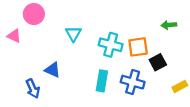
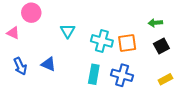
black square: (158, 62) -> (161, 46), moved
blue arrow: (33, 89) -> (20, 66), moved

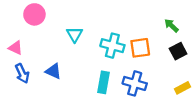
green arrow: (155, 23) -> (171, 26), turned 48
pink triangle: (13, 33) -> (16, 48), moved

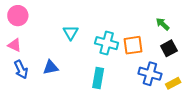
pink circle: (34, 14) -> (18, 16), moved
blue triangle: (53, 71) -> (51, 67), turned -35
blue cross: (135, 83) -> (150, 74), moved

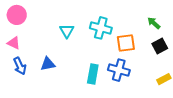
cyan cross: (107, 43) -> (101, 28), moved
blue cross: (150, 74) -> (119, 70), moved

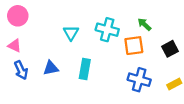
green arrow: (154, 23) -> (144, 24), moved
blue cross: (119, 70) -> (139, 80), moved
cyan rectangle: (93, 74) -> (85, 69), moved

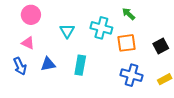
pink circle: (18, 16) -> (31, 15), moved
green arrow: (144, 24) -> (129, 14), moved
pink triangle: (15, 46) -> (28, 43), moved

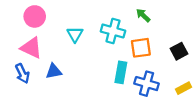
pink triangle: (28, 43) -> (31, 48), size x1.5
cyan rectangle: (80, 65) -> (121, 72), moved

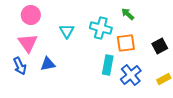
pink triangle: (31, 48) -> (28, 43), turned 30
blue cross: (147, 84) -> (131, 75), turned 35

